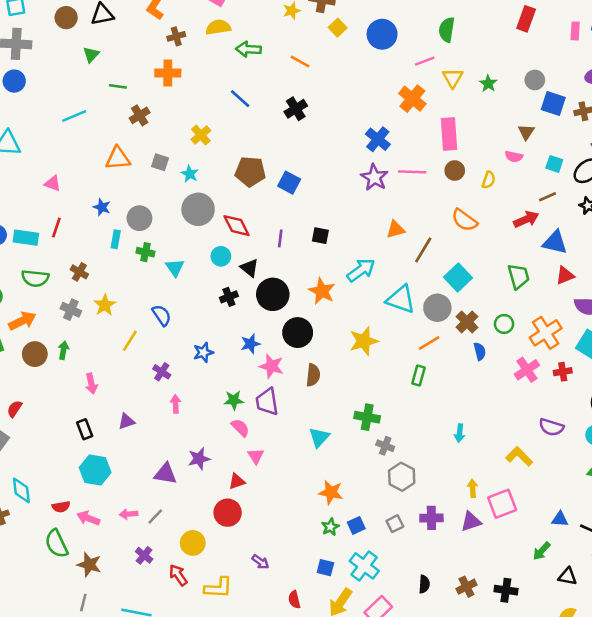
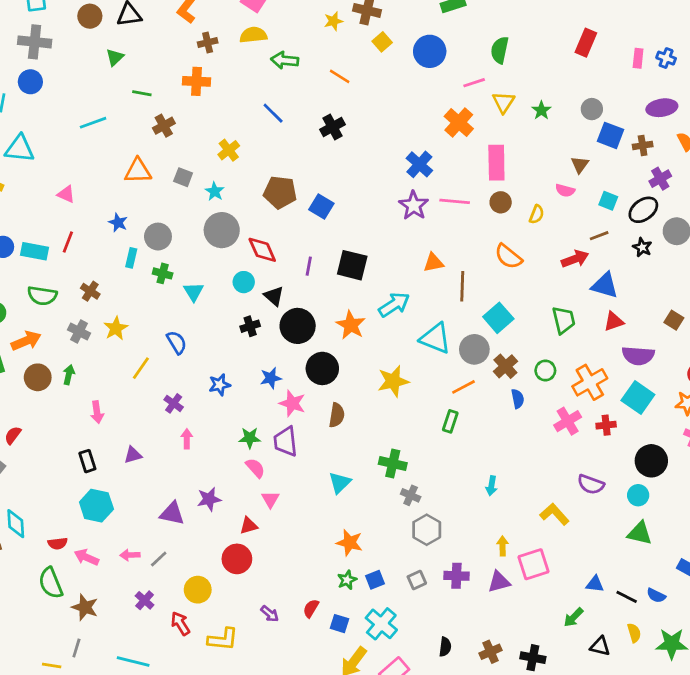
black square: (320, 236) -> (352, 265), size x1.6
brown line: (423, 250) -> (462, 286), turned -32
red semicircle: (294, 600) -> (311, 608), moved, turned 42

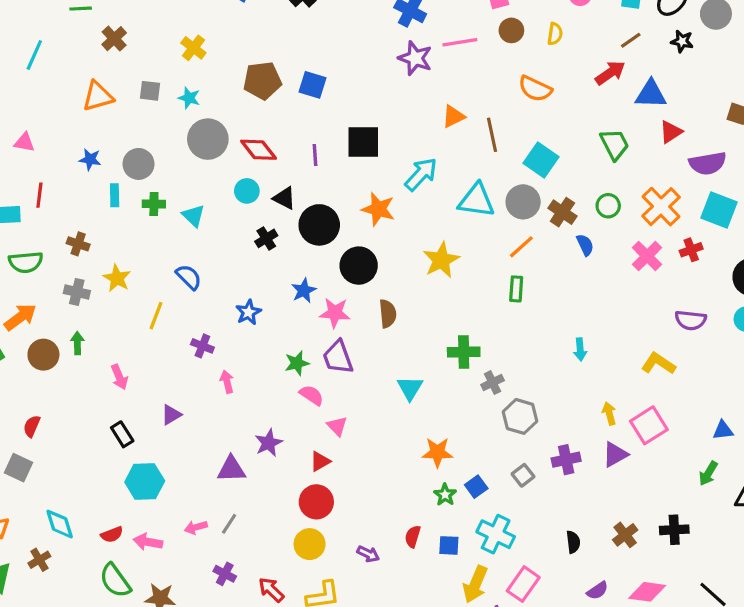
cyan line: (93, 123) -> (34, 55), turned -32
gray cross: (411, 495) -> (492, 383), turned -36
yellow circle: (198, 590) -> (310, 544), moved

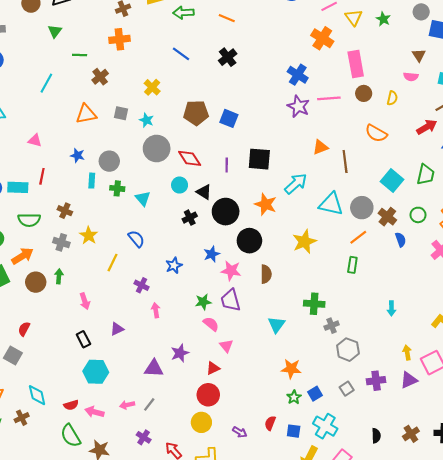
green trapezoid: (615, 144) -> (426, 175), turned 35
cyan square: (541, 160) -> (392, 181), moved

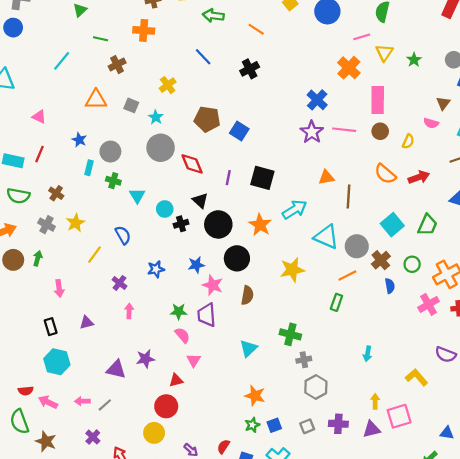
red arrow: (427, 127) -> (419, 177), moved
cyan circle: (180, 185) -> (165, 209), moved

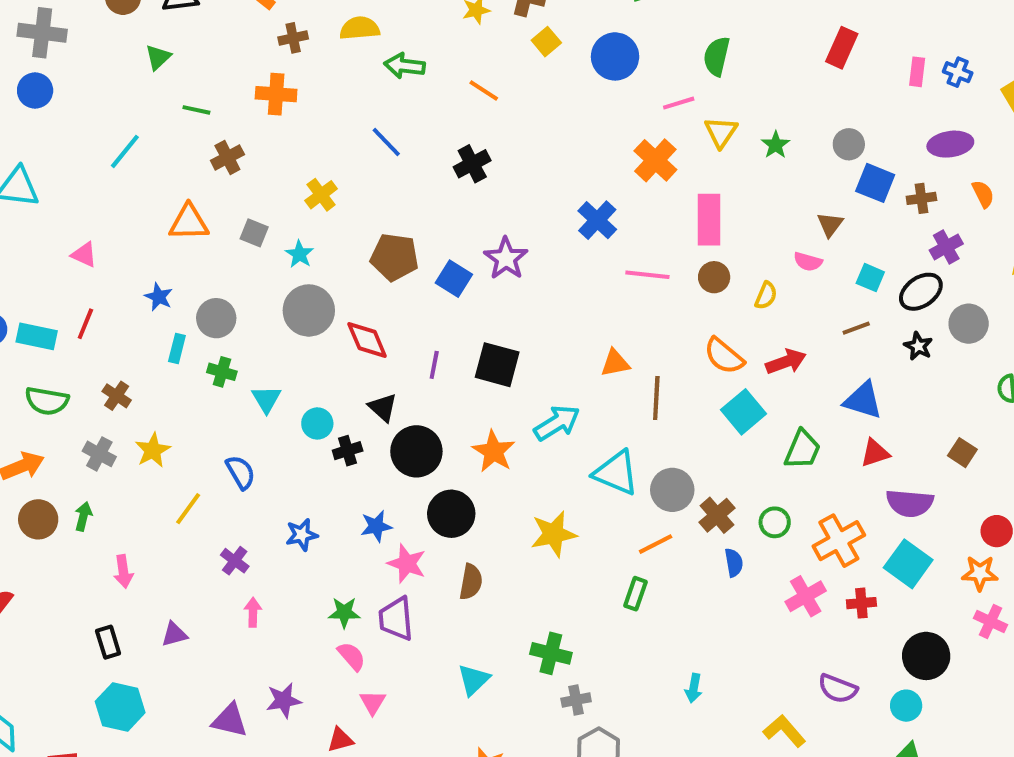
purple star: (312, 132) -> (506, 258), moved
cyan square: (392, 225) -> (743, 412), moved

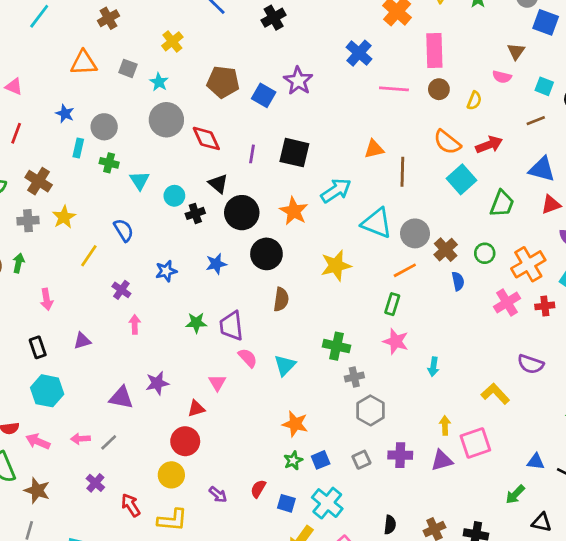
brown cross: (117, 396) -> (39, 181), size x1.4
gray cross: (99, 454) -> (28, 221), turned -30
pink star: (407, 564) -> (396, 341), moved
pink semicircle: (351, 656) -> (248, 358), moved

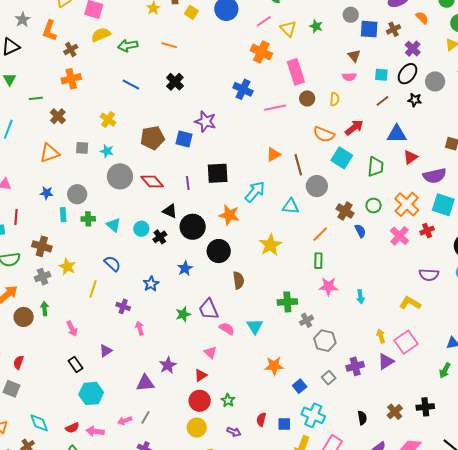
cyan triangle: (377, 223) -> (291, 206), size x0.7
gray circle: (415, 233) -> (317, 186), moved
green star: (293, 461) -> (228, 400), moved

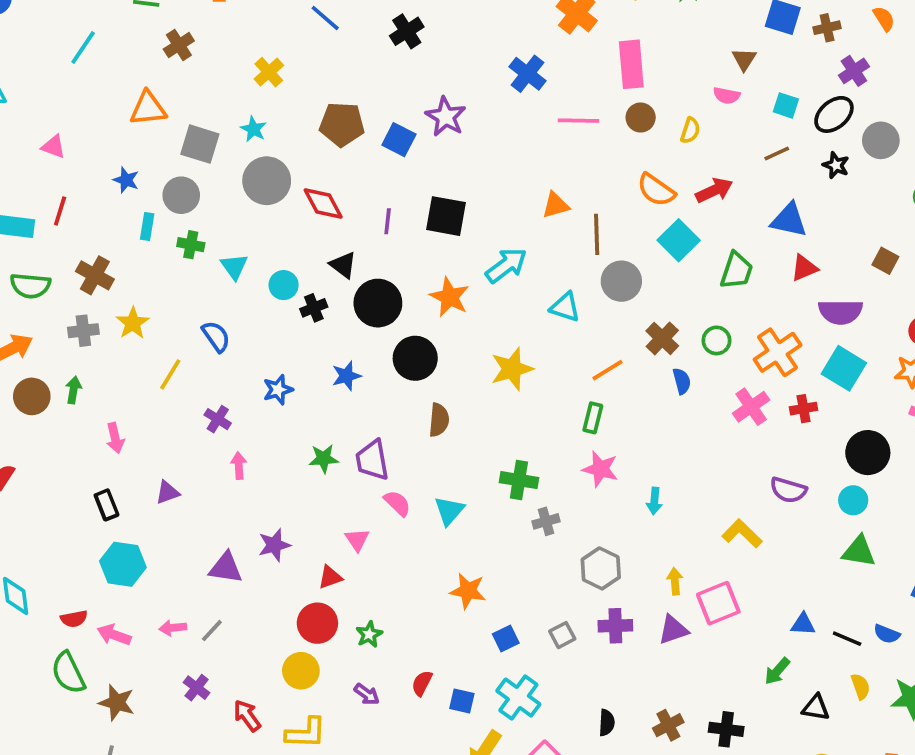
gray square: (82, 148) -> (200, 144), moved, size x1.5
gray hexagon: (325, 341) -> (601, 568), moved

